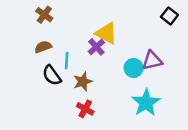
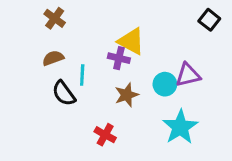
purple cross: (96, 47) -> (119, 58), turned -35
brown star: (83, 82) -> (127, 95), moved

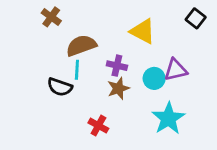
yellow triangle: (131, 41) -> (143, 31), moved
brown semicircle: (53, 58) -> (81, 46), moved, size x1.5
purple cross: (119, 58) -> (117, 66), moved
black semicircle: (64, 93) -> (60, 87), turned -35

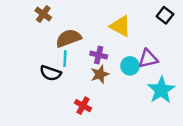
cyan star: (168, 118) -> (161, 90), moved

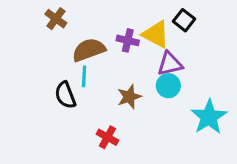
black square: (165, 15) -> (184, 20), moved
purple cross: (99, 55) -> (128, 40), moved
purple triangle: (148, 59) -> (170, 64), moved
black semicircle: (50, 73) -> (65, 95), turned 50

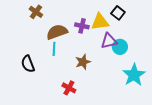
yellow triangle: (156, 34) -> (100, 22), turned -36
cyan circle: (168, 86) -> (120, 47), moved
black semicircle: (65, 95) -> (28, 64), moved

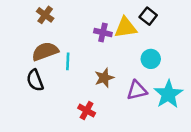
brown semicircle: (57, 32) -> (45, 51), moved
purple triangle: (109, 41) -> (137, 90), moved

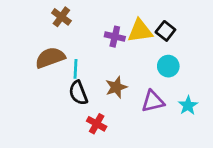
brown cross: (45, 15) -> (61, 17), moved
black square: (148, 16) -> (165, 31), moved
black semicircle: (35, 80) -> (78, 93), moved
cyan star: (168, 94) -> (188, 105), size x0.6

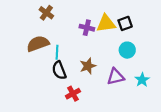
black square: (165, 31) -> (125, 23), turned 32
red cross: (97, 124) -> (73, 94), turned 32

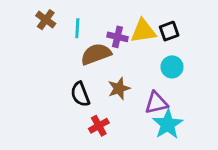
brown cross: (46, 13) -> (46, 20), moved
brown semicircle: (38, 44) -> (96, 54), moved
cyan line: (57, 52) -> (77, 28), moved
cyan star: (142, 80) -> (168, 124), moved, size x1.5

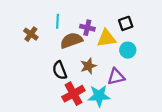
brown cross: (46, 20) -> (31, 34), moved
yellow triangle: (143, 31) -> (106, 38), moved
cyan star: (168, 124) -> (99, 96), moved, turned 30
red cross: (99, 126) -> (73, 94), size x1.5

